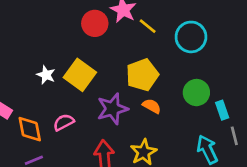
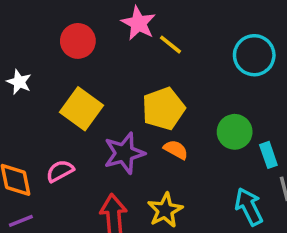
red circle: (95, 23) -> (78, 41), moved
cyan circle: (191, 37) -> (254, 55), moved
white star: (46, 75) -> (19, 82), moved

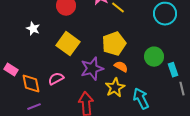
cyan arrow: (249, 207) -> (141, 99), moved
yellow star: (165, 210) -> (115, 88), moved

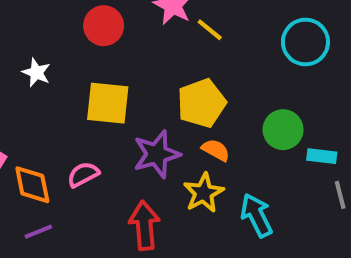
yellow square: (68, 44) -> (108, 103), turned -30
cyan rectangle: (173, 70) -> (322, 156), turned -64

